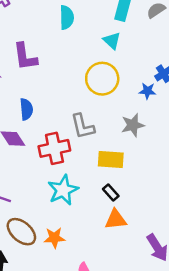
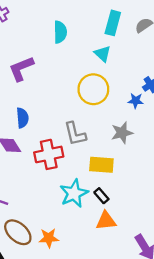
purple L-shape: (25, 57) -> (21, 69), turned 76
cyan star: (63, 190) -> (74, 193), moved

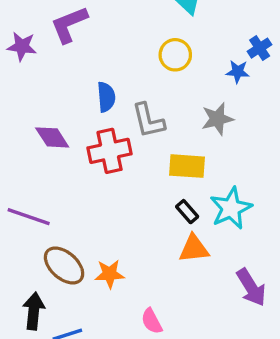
yellow circle: (93, 89) -> (175, 55), size x0.7
blue semicircle: (22, 118) -> (106, 97), moved
cyan star: (74, 193) -> (231, 208), moved

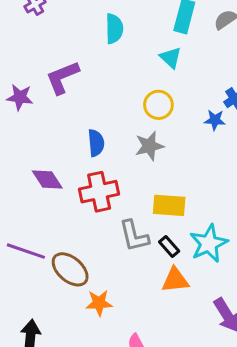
gray star: (217, 119) -> (149, 146), moved
gray L-shape: (148, 121) -> (134, 236), moved
brown ellipse: (64, 266) -> (70, 269), moved

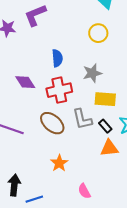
gray star: (149, 146) -> (92, 73), moved
brown ellipse: (70, 269) -> (52, 123), moved
orange star: (99, 303) -> (59, 163), turned -30

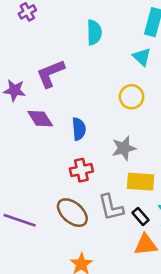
purple diamond: (25, 82) -> (40, 119), moved
red cross: (59, 90) -> (81, 170), size x0.7

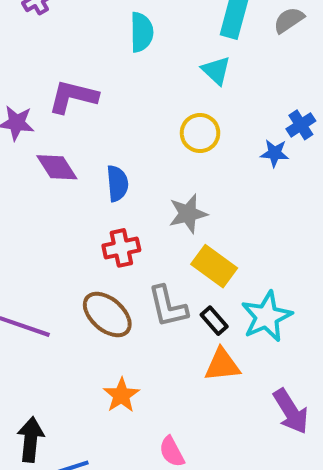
purple L-shape: (50, 74) -> (73, 97), turned 36
yellow rectangle: (141, 182) -> (214, 266), turned 32

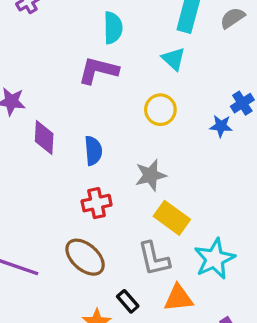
purple L-shape: (73, 97) -> (98, 70), moved
purple diamond: (57, 167) -> (44, 138), turned 36
gray L-shape: (168, 306) -> (154, 259), moved
black rectangle: (214, 321) -> (128, 301), moved

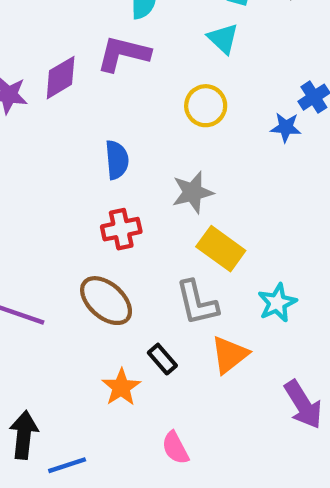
purple diamond: (44, 138) -> (61, 78), moved, turned 56
cyan star: (214, 259) -> (277, 303), size x0.7
orange triangle: (178, 298) -> (229, 355), turned -32

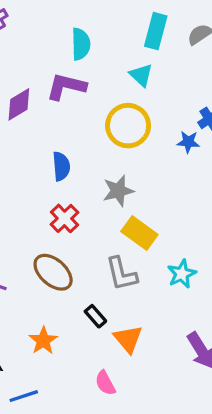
yellow circle: (206, 106) -> (128, 126), size x1.4
red cross: (121, 229) -> (64, 218), turned -32
orange triangle: (229, 355) -> (128, 339), moved, turned -32
orange star: (121, 387) -> (43, 341), moved

